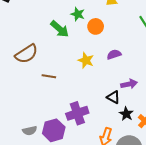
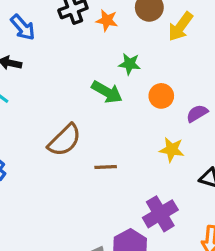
orange circle: (96, 26) -> (161, 96), moved
yellow star: (86, 60) -> (172, 150), moved

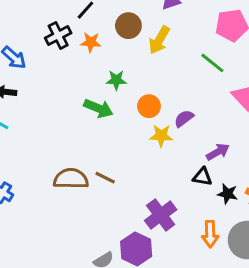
brown semicircle: (65, 140) -> (71, 179), moved, turned -128
yellow star: (172, 150) -> (161, 136), moved
brown line: (106, 167) -> (105, 178), turned 36

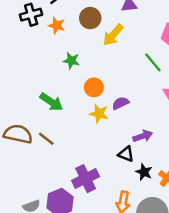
green arrow: (98, 108) -> (51, 102), moved

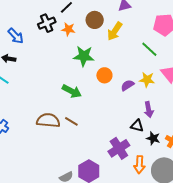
green star: (71, 61) -> (84, 56), size x1.5
yellow star: (99, 114) -> (147, 80), moved
purple arrow: (143, 136) -> (149, 110), turned 105
purple cross: (86, 179) -> (119, 148), moved

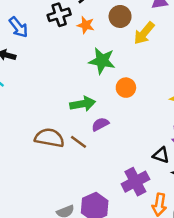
purple semicircle: (127, 85) -> (100, 124), moved
green arrow: (72, 91) -> (83, 104), turned -42

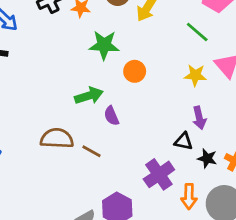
purple semicircle: (100, 124) -> (111, 116), turned -78
brown line: (79, 142) -> (92, 151), moved

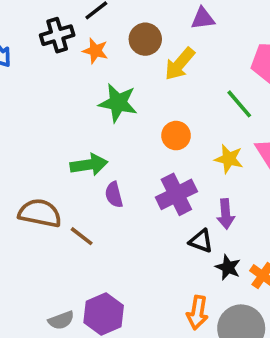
orange circle: (135, 71) -> (176, 136), moved
purple cross: (159, 174) -> (176, 194), moved

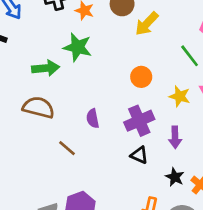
green star: (118, 103) -> (78, 47), moved
green arrow: (89, 165) -> (46, 68), moved
brown semicircle: (40, 213) -> (39, 107), moved
black triangle: (201, 241) -> (139, 155), moved

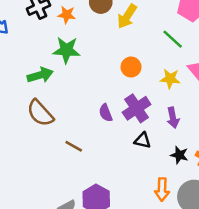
brown semicircle: (39, 107) -> (40, 113), turned -136
purple semicircle: (93, 118) -> (106, 113), moved

